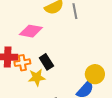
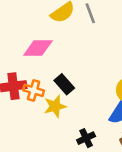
orange cross: (22, 63) -> (34, 90), turned 35

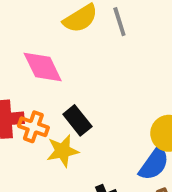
pink diamond: (38, 48) -> (43, 67), turned 60

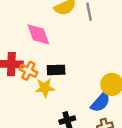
black rectangle: (77, 120) -> (56, 70), turned -60

